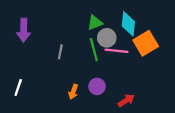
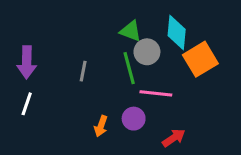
green triangle: (95, 23) -> (131, 31), turned 42
purple arrow: (24, 30) -> (27, 62), moved
pink line: (116, 51) -> (156, 93), moved
white line: (18, 87) -> (27, 104), moved

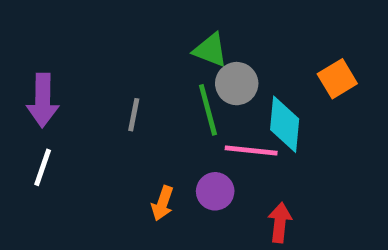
cyan diamond: (177, 33) -> (285, 124), moved
orange square: (200, 59) -> (337, 79), moved, size x0.7
red arrow: (174, 138) -> (280, 222), turned -50

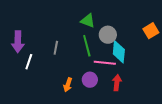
orange square: (337, 79) -> (151, 31), moved
gray circle: (237, 84) -> (108, 35), moved
white line: (43, 167) -> (29, 62), moved
red arrow: (280, 222) -> (117, 83), moved

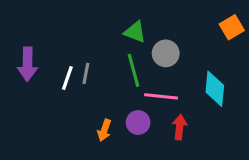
orange square: (151, 31) -> (232, 27), moved
cyan diamond: (119, 52) -> (215, 89), moved
white line: (29, 62) -> (67, 78), moved

